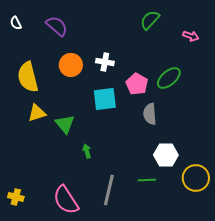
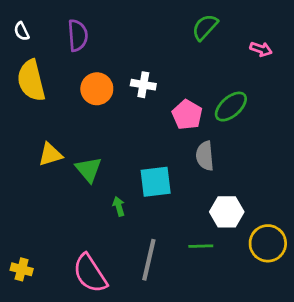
purple semicircle: (57, 26) -> (78, 35), turned 45
yellow semicircle: (28, 77) -> (31, 81), moved
cyan square: (105, 99) -> (156, 182), moved

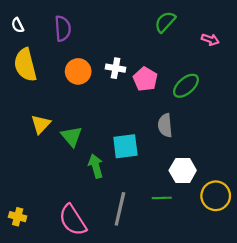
pink pentagon: (187, 115) -> (145, 79), moved
yellow triangle: (50, 154) -> (41, 124), turned -30
green arrow: (119, 206) -> (96, 166), size x1.5

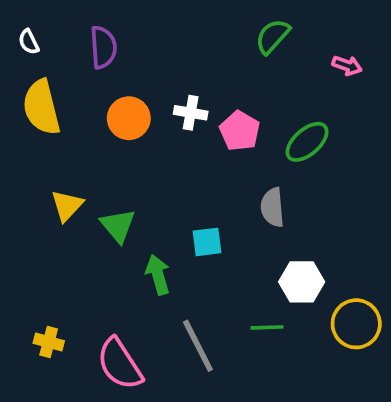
cyan square: (125, 146) -> (207, 242), size x0.7
gray line: (120, 209) -> (198, 346), turned -40
yellow cross: (18, 217) -> (49, 342), moved

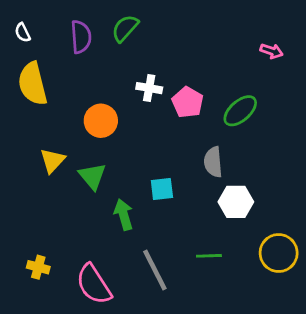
green semicircle: (272, 36) -> (125, 28), moved
orange circle: (129, 118) -> (101, 121), moved
white hexagon: (302, 282) -> (236, 202), moved

